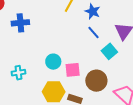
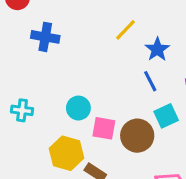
brown circle: (96, 81) -> (137, 136), moved

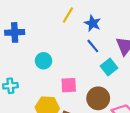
cyan circle: (78, 108) -> (44, 61), moved
brown circle: (137, 136) -> (98, 98), moved

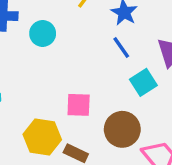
cyan circle: (44, 61) -> (43, 33), moved

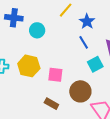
yellow hexagon: (42, 137) -> (29, 66), moved

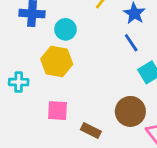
yellow hexagon: (29, 66) -> (57, 61), moved
pink square: (55, 75) -> (57, 111), moved

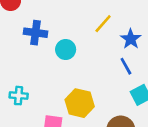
yellow hexagon: (57, 61) -> (80, 103), moved

